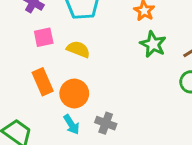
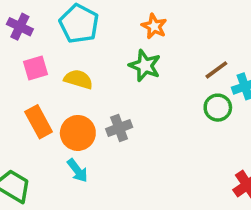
green star: (153, 44) -> (145, 66), moved
gray cross: (106, 123) -> (119, 128), moved, turned -36

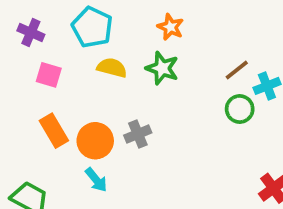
pink square: (36, 68) -> (49, 75), turned 35
yellow semicircle: (78, 79) -> (112, 68), moved

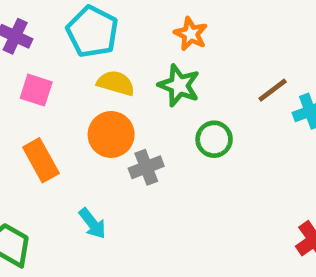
green circle: (240, 109) -> (214, 139), moved
orange circle: (95, 141) -> (111, 135), moved

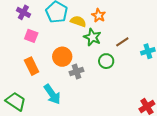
yellow semicircle: (116, 83) -> (78, 21), moved
brown line: (273, 90) -> (122, 42), moved
cyan arrow: (92, 223) -> (52, 94), size x1.5

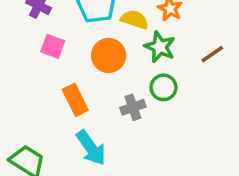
orange circle: (62, 57) -> (109, 55), moved
green circle: (106, 61) -> (163, 87), moved
orange rectangle: (32, 66) -> (75, 100), moved

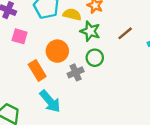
orange circle: (109, 55) -> (57, 51), moved

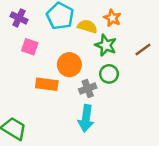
orange rectangle: (37, 70) -> (47, 84), turned -54
cyan arrow: (50, 101) -> (86, 118), moved, turned 45

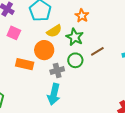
yellow semicircle: (87, 26) -> (54, 31), moved, turned 126
brown line: (143, 50) -> (97, 51), moved

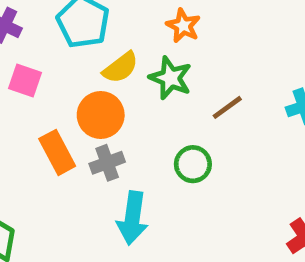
green circle: (75, 60) -> (193, 164), moved
orange rectangle: (25, 64) -> (57, 152), turned 54
gray cross: (57, 71) -> (107, 163), moved

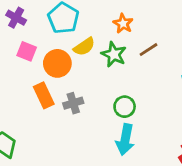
brown line: (227, 107) -> (148, 50), moved
orange circle: (101, 115) -> (57, 63), moved
cyan arrow: (132, 218) -> (125, 140), moved

